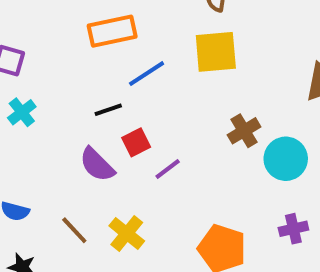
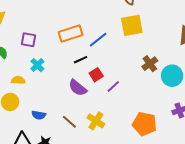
orange rectangle: (112, 31) -> (71, 34), moved

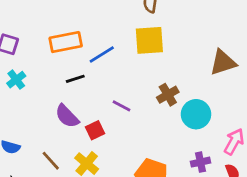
red square: (96, 75) -> (95, 130), moved
purple line: (113, 87) -> (122, 106), moved, turned 64

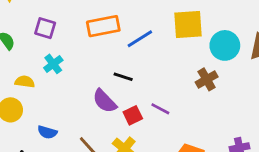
black line: (75, 79) -> (123, 77), moved, turned 36
purple line: (122, 106) -> (160, 109), moved
cyan circle: (196, 114) -> (225, 45), moved

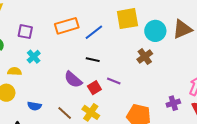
black line: (123, 77) -> (93, 60), moved

